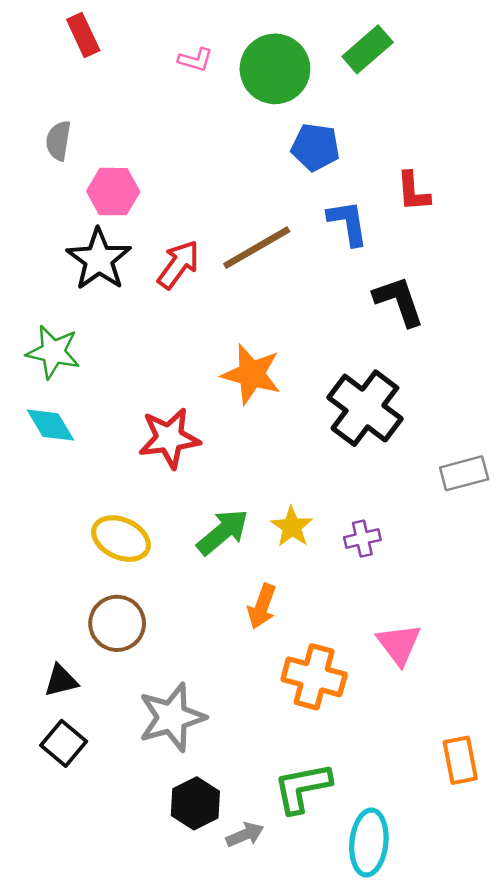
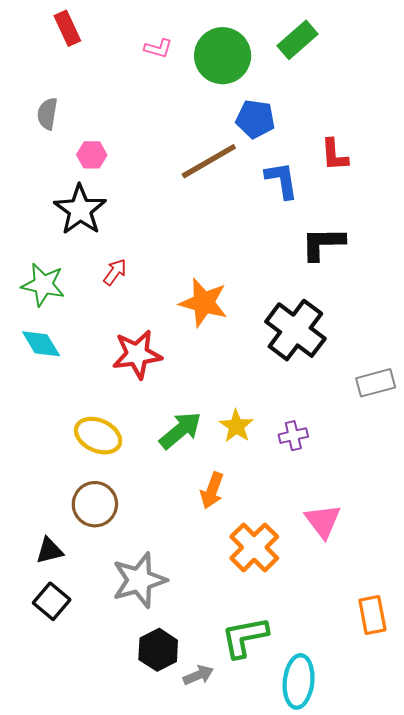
pink hexagon: (113, 192) -> (92, 155), size x0.7
brown line: (257, 248) -> (209, 161), moved
red arrow: (178, 265) -> (115, 272), moved, size x0.7
black L-shape: (399, 301) -> (323, 244), turned -72
orange cross: (314, 677) -> (254, 547), turned 30

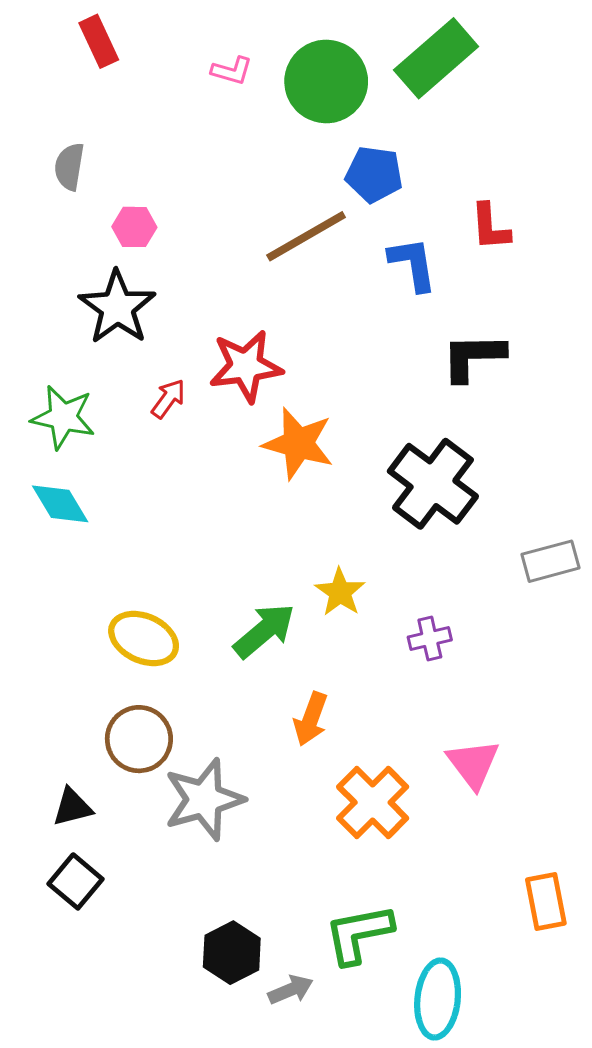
green rectangle: (298, 40) -> (436, 58), size x1.4
red star: (137, 354) -> (246, 366), moved
yellow star: (236, 426) -> (340, 592), moved
gray star: (139, 580) -> (204, 799), moved

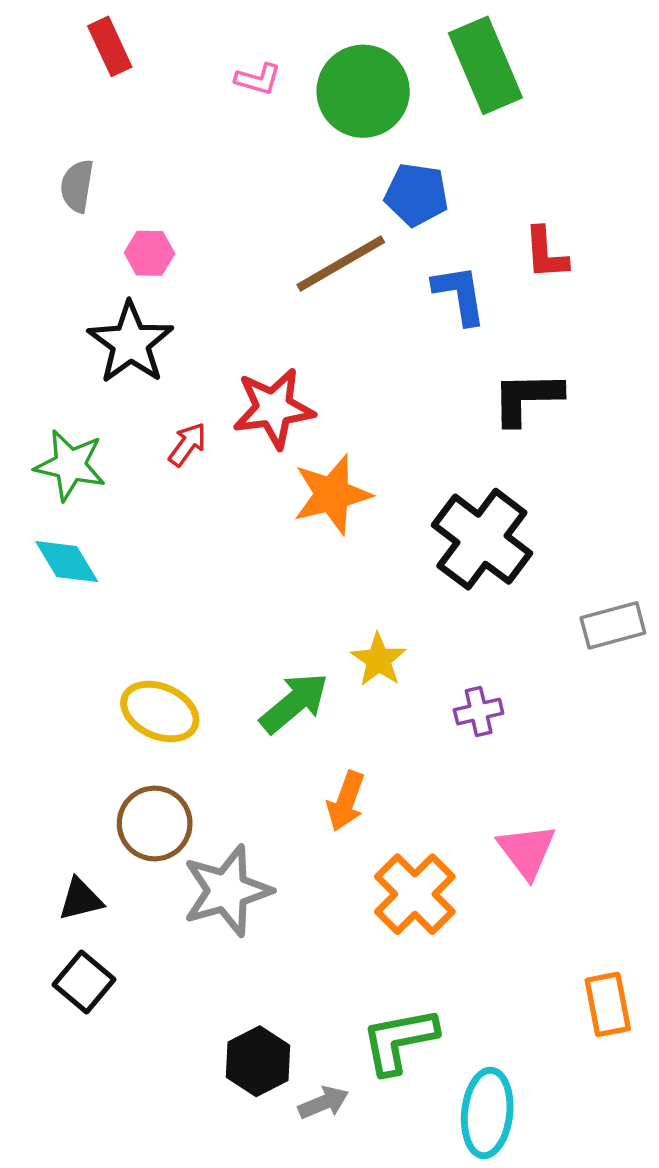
green rectangle: (436, 58) -> (485, 65), turned -72
orange star: (298, 444) -> (332, 494), turned -30

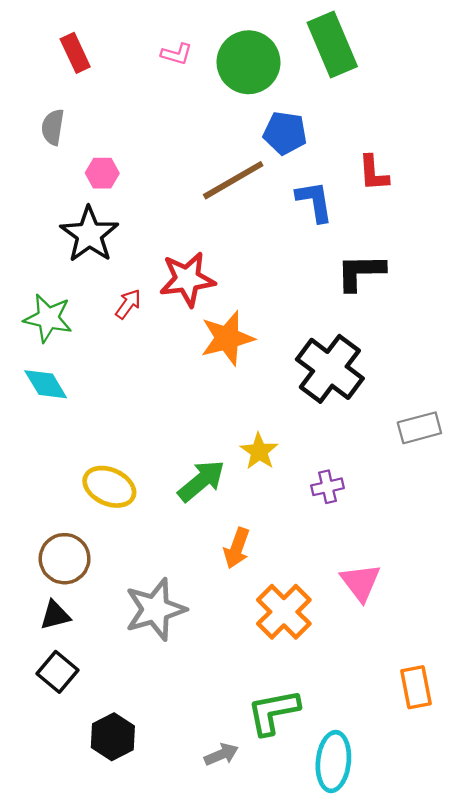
red rectangle: (110, 46) -> (75, 53), moved
brown circle: (155, 823) -> (65, 559), moved
black hexagon: (258, 1061) -> (113, 737), moved

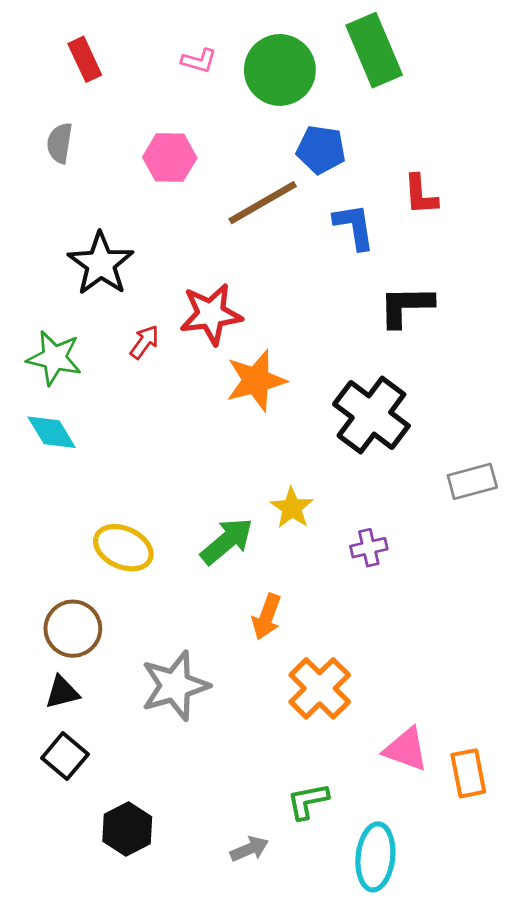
pink hexagon: (102, 173) -> (170, 158), moved, size x1.4
pink triangle: (361, 582) -> (406, 749), moved, turned -33
green L-shape: (273, 712) -> (308, 801), size x0.7

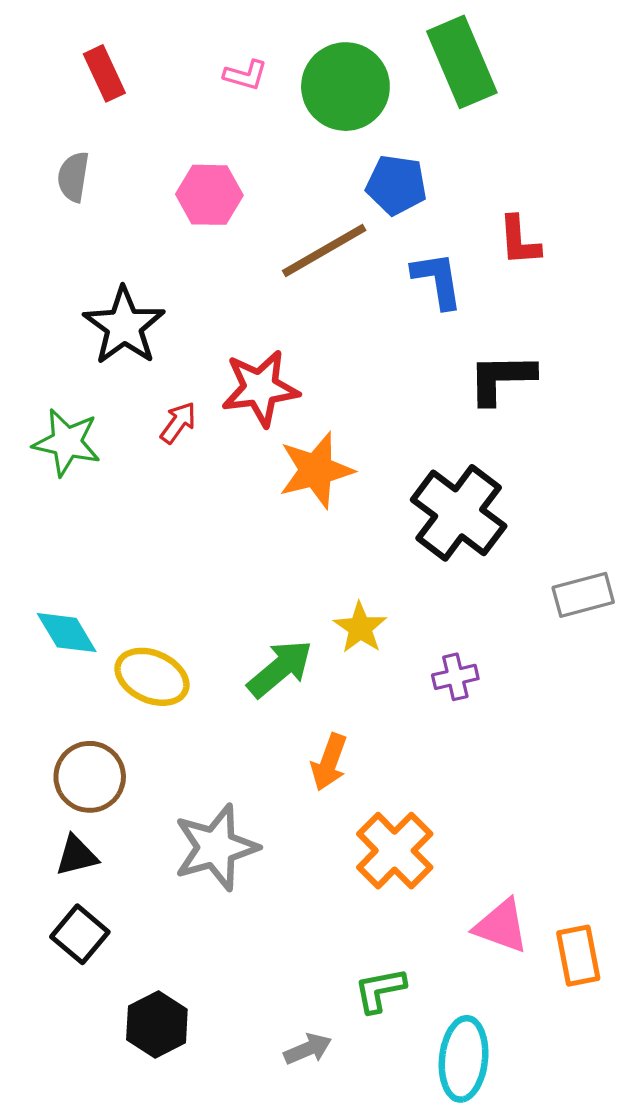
cyan diamond: (52, 432) -> (67, 633), moved

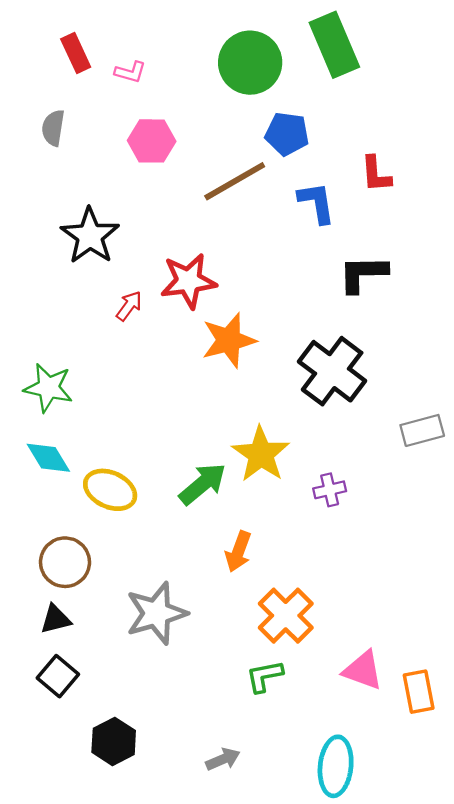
pink L-shape: (245, 75) -> (130, 72), moved
green star: (67, 442) -> (48, 388), moved
yellow star: (360, 628) -> (261, 454), size x1.5
green L-shape: (380, 990) -> (264, 676), moved

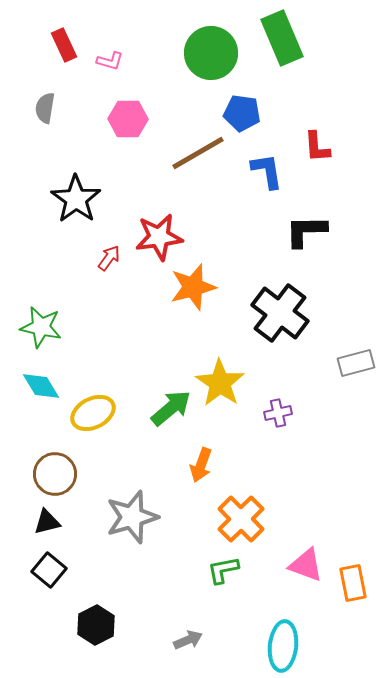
yellow ellipse: (110, 490) -> (93, 413), turned -51

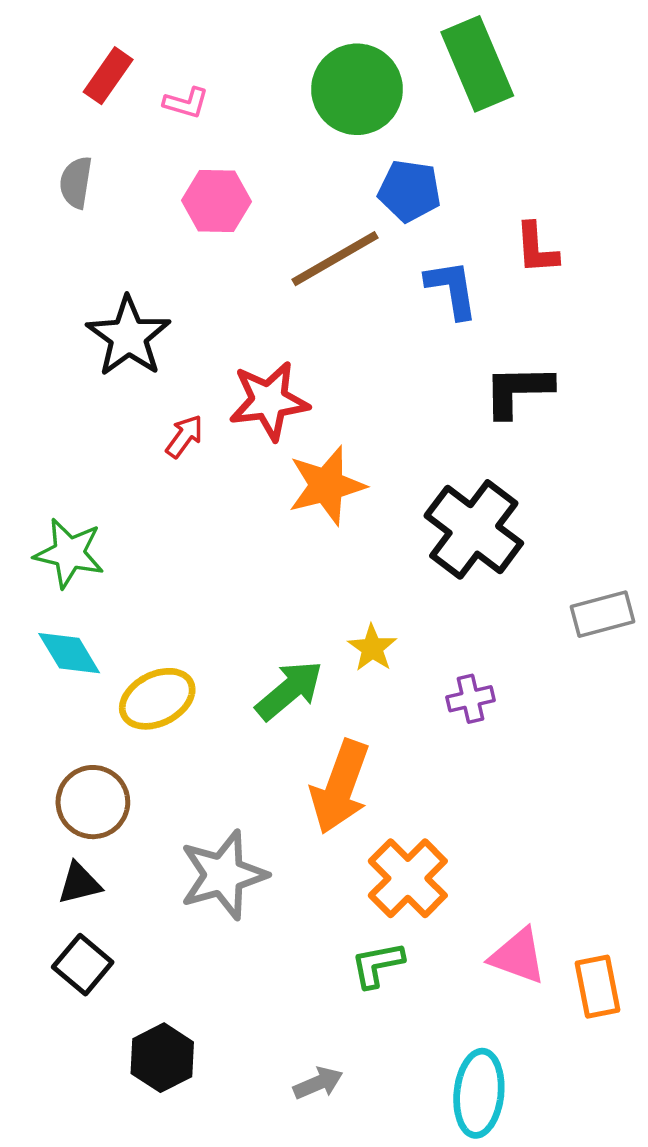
red rectangle: (64, 45) -> (108, 76), turned 60
yellow star: (220, 383) -> (372, 648), size x0.6
orange arrow: (201, 465) -> (340, 787), size x1.6

